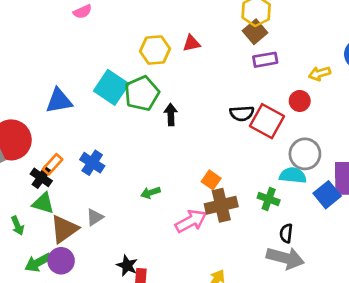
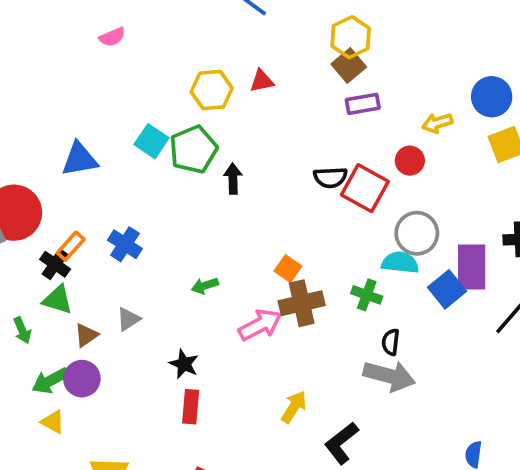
cyan square: (111, 87) -> (152, 141), size x0.7
brown triangle: (64, 229) -> (86, 335), size x0.6
black star: (127, 265) -> (184, 364), moved

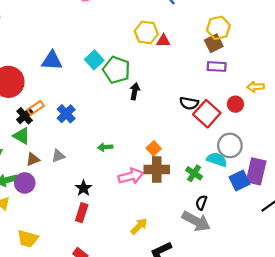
yellow hexagon: (212, 90) -> (146, 32), moved
green pentagon: (193, 149) -> (116, 70), turned 30

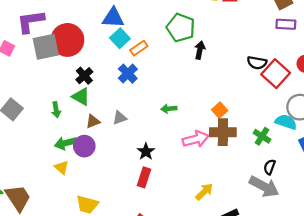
cyan square: (94, 60) -> (120, 38), moved
orange rectangle: (36, 108) -> (139, 48), moved

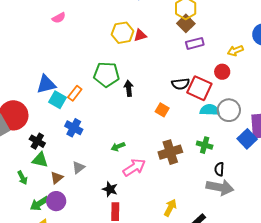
orange rectangle: (139, 48) -> (75, 93), moved
orange square: (220, 110) -> (162, 110), moved
cyan semicircle: (286, 122) -> (210, 110), moved
pink arrow: (196, 139) -> (134, 167), moved

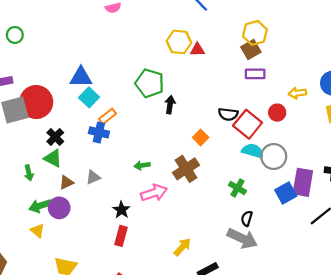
orange rectangle: (75, 93) -> (107, 116), moved
blue cross: (74, 128) -> (99, 132), turned -30
brown cross: (170, 152) -> (186, 169), moved, turned -30

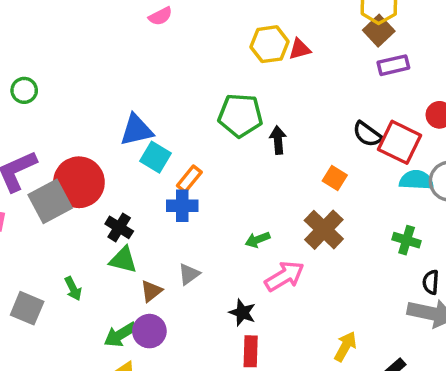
black semicircle: (228, 114) -> (367, 134), turned 42
green arrow: (29, 173) -> (73, 289), moved

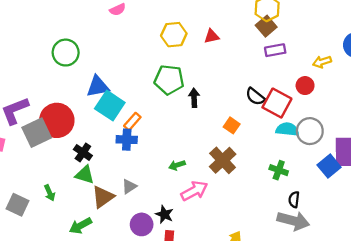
yellow hexagon: (270, 44) -> (174, 35), moved
green circle: (24, 90) -> (66, 53), moved, size x1.5
cyan square: (155, 157) -> (110, 106), size x1.4
brown triangle: (151, 291) -> (103, 197), size x1.5
purple circle: (149, 331) -> (142, 224), moved

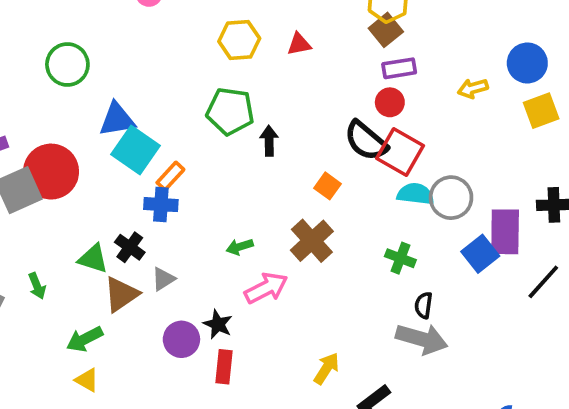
red circle: (305, 86) -> (390, 102), moved
black semicircle: (255, 97) -> (366, 141), size x1.4
black cross: (83, 152) -> (130, 247), moved

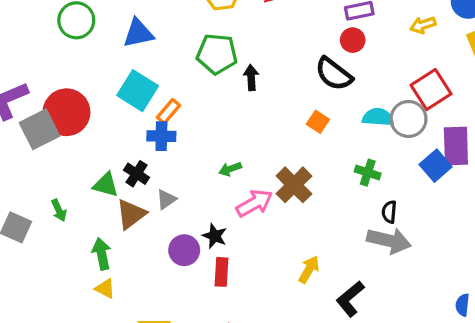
blue triangle: (117, 119) -> (138, 33), moved
red square: (400, 152) -> (431, 90), moved, turned 30
orange square: (327, 186) -> (318, 122), moved
brown cross: (312, 241) -> (294, 185), moved
green arrow: (85, 339) -> (102, 254), turned 108

